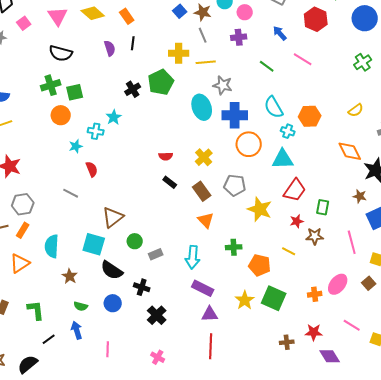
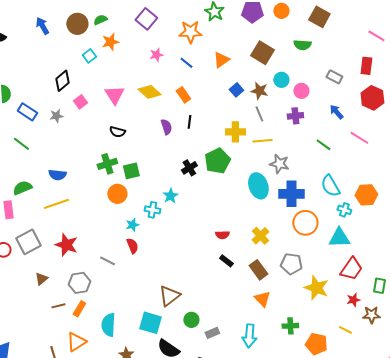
black semicircle: (61, 53) -> (117, 132), size x0.7
red semicircle: (92, 169) -> (132, 246), moved
gray line: (71, 193) -> (107, 261), moved

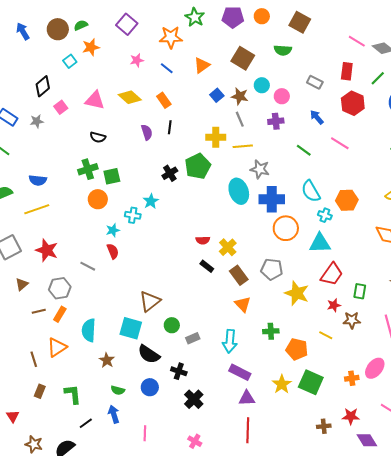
pink triangle: (114, 95) -> (95, 100), turned -45
yellow cross: (260, 236) -> (228, 247), moved

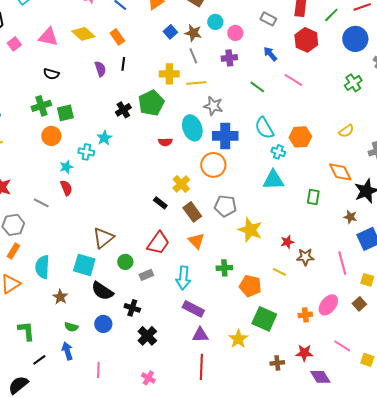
orange circle: (286, 228) -> (213, 165), moved
red semicircle: (203, 240) -> (165, 142), moved
red trapezoid: (332, 274) -> (158, 243), moved
green rectangle: (360, 291) -> (313, 197), moved
yellow star: (282, 384) -> (238, 339), moved

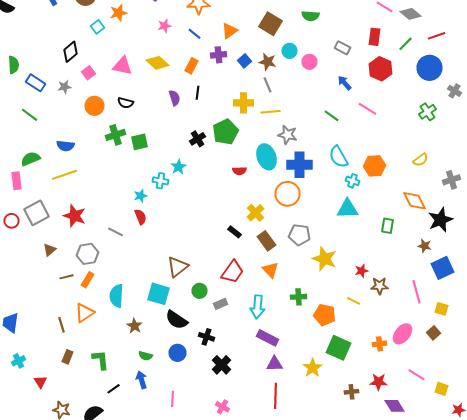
orange rectangle: (117, 37) -> (192, 66), turned 63
purple cross: (229, 58) -> (218, 55), moved
orange circle: (51, 136) -> (94, 106), moved

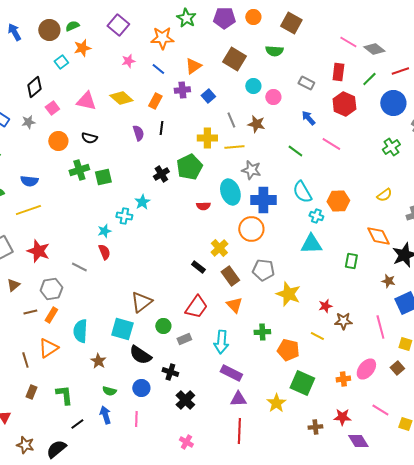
brown star: (268, 62) -> (256, 124), moved
pink line: (172, 399) -> (136, 419), moved

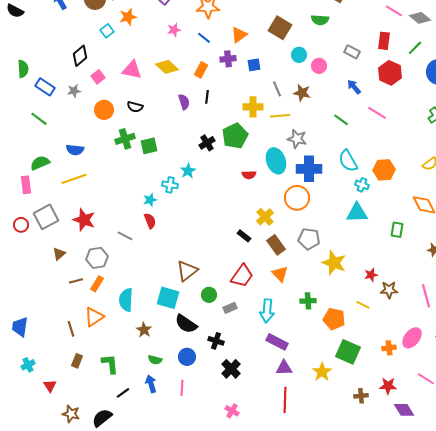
blue square: (208, 96) -> (254, 65), turned 32

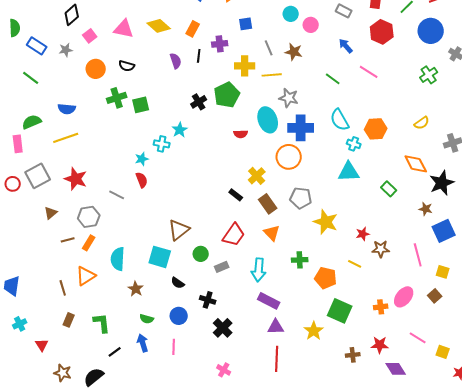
purple cross: (228, 59) -> (220, 44), moved
green rectangle: (397, 230) -> (389, 189), turned -56
black semicircle: (186, 324) -> (178, 283), size x0.6

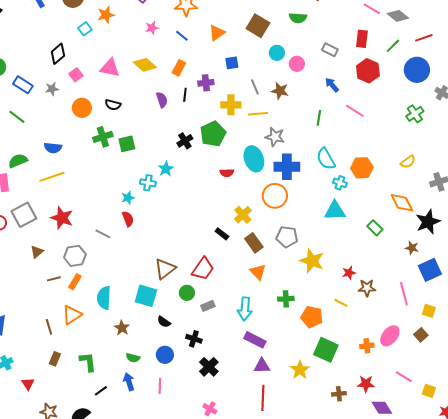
green line: (333, 79) -> (319, 118), turned 63
red trapezoid: (234, 235) -> (203, 269), moved

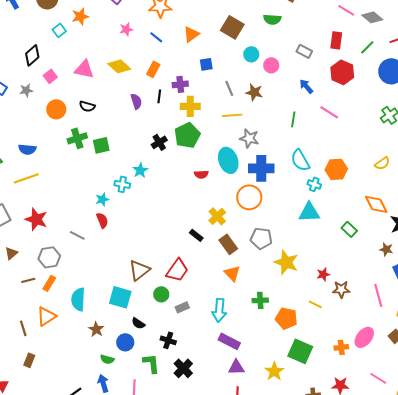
yellow cross: (231, 105) -> (190, 106), moved
blue circle: (165, 355) -> (125, 342), moved
green L-shape: (88, 362) -> (151, 363), moved

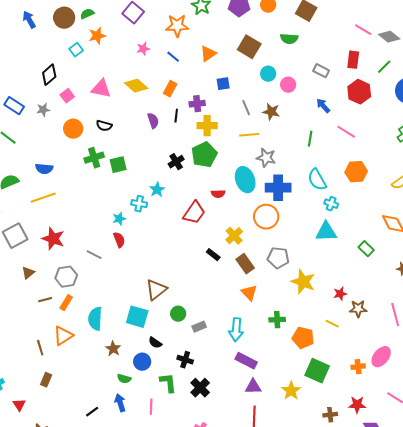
orange hexagon: (336, 169) -> (356, 172), moved
red trapezoid: (177, 270) -> (194, 213), moved

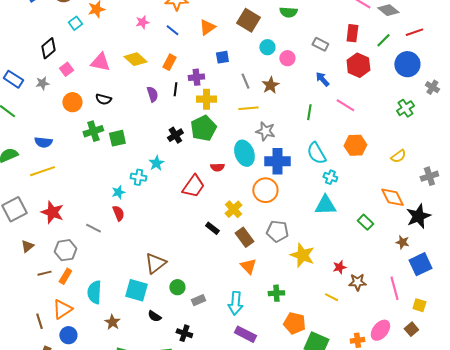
brown star: (271, 112) -> (270, 85), turned 30
orange pentagon: (303, 338) -> (294, 323), moved
blue circle: (142, 362) -> (68, 335), moved

